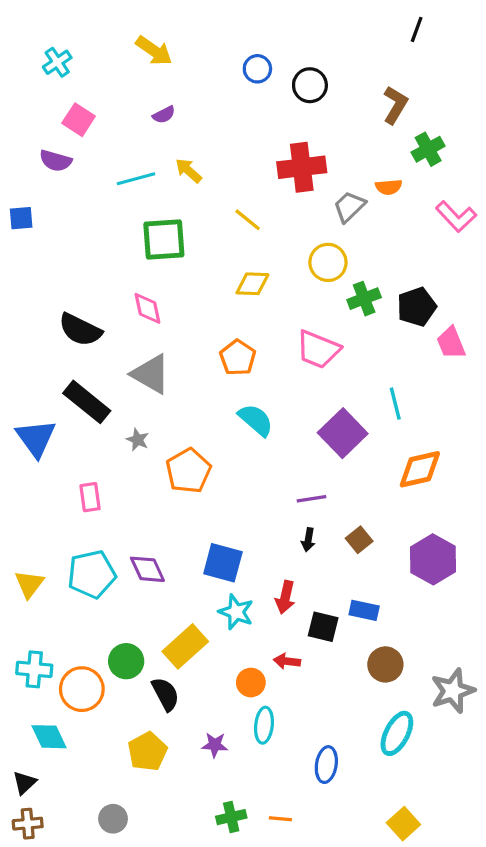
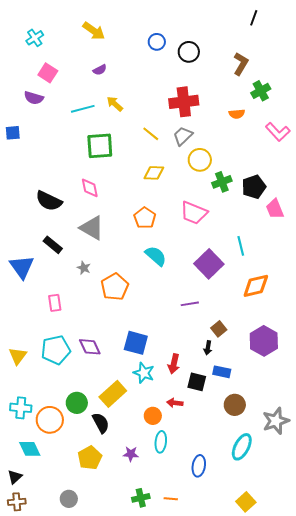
gray trapezoid: (349, 207) -> (183, 136), moved
black rectangle: (87, 402) -> (53, 245), size x0.7
black arrow: (308, 540) -> (208, 348), moved

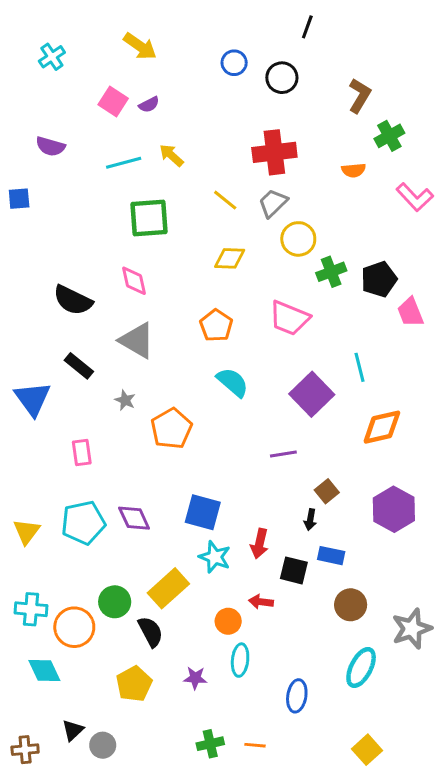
black line: (254, 18) -> (307, 27), moved
pink square: (48, 73) -> (113, 102), moved
black triangle: (15, 477) -> (73, 730), moved

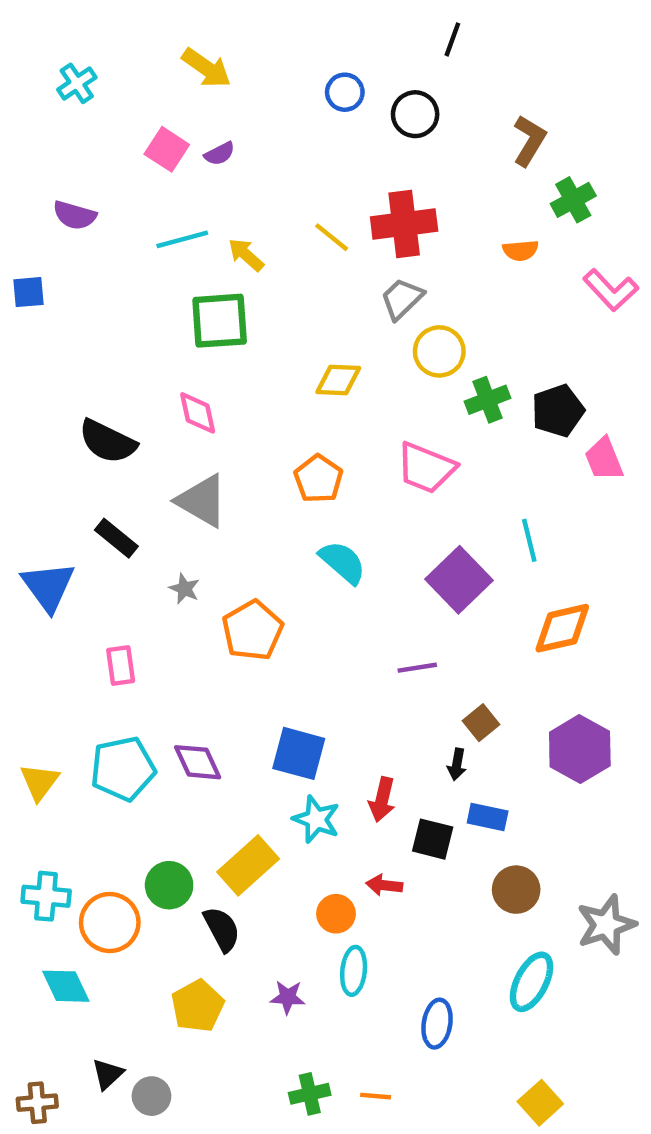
yellow arrow: (171, 155) -> (246, 255), moved
yellow line: (225, 200) -> (332, 237), moved

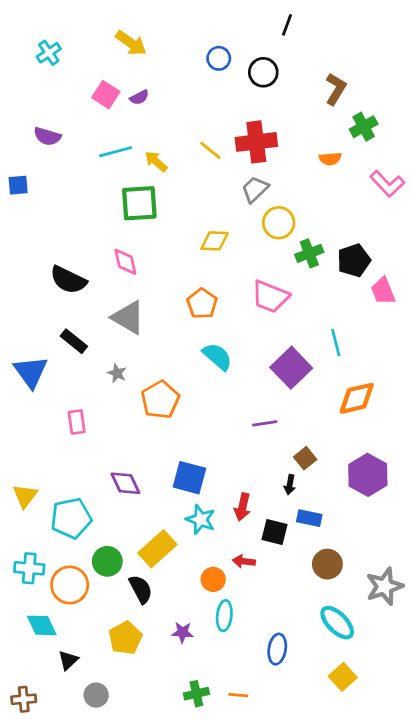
cyan pentagon: (123, 769) -> (71, 518), moved
cyan ellipse: (531, 982) -> (337, 623), turned -72
black triangle: (108, 1074) -> (68, 660), moved
yellow square: (540, 1103) -> (343, 677), moved

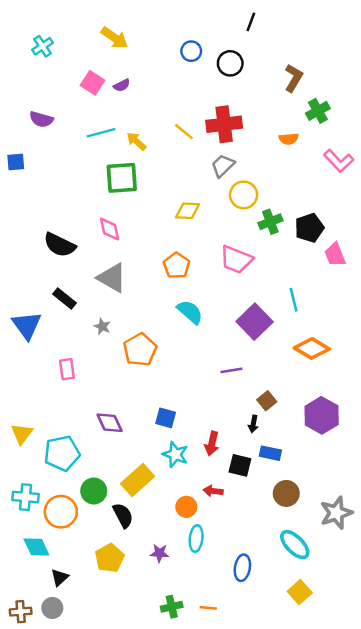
orange diamond: (357, 398) -> (312, 348), turned 44
blue square: (189, 478) -> (166, 418), size x0.7
gray circle: (96, 695) -> (52, 608), moved

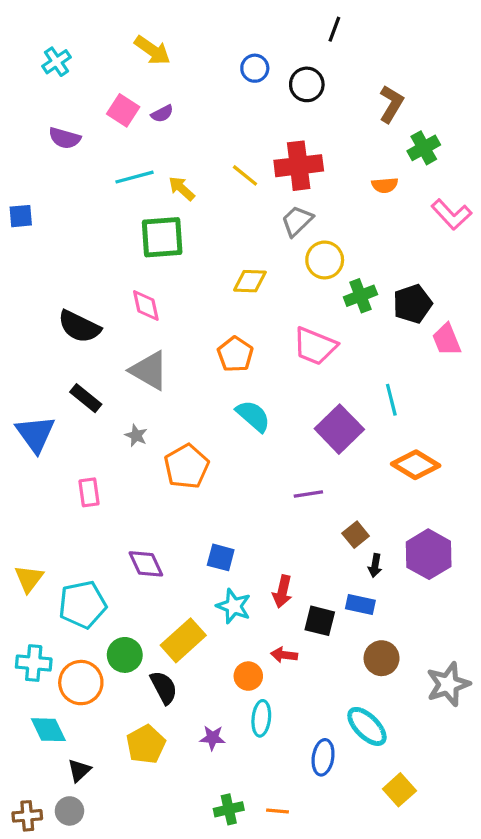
purple semicircle: (41, 119) -> (65, 138), moved
black arrow: (253, 424) -> (375, 566), moved
cyan ellipse: (295, 545) -> (367, 726), moved

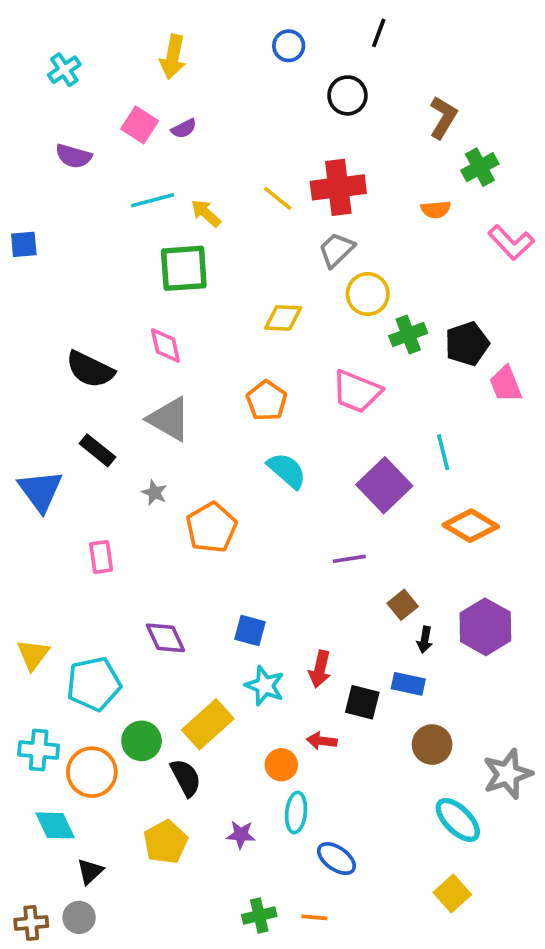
yellow arrow: (152, 50) -> (173, 57), turned 66
blue circle: (255, 68) -> (289, 46), moved
cyan ellipse: (367, 726) -> (458, 820), moved
blue ellipse: (323, 757) -> (336, 859), moved, turned -64

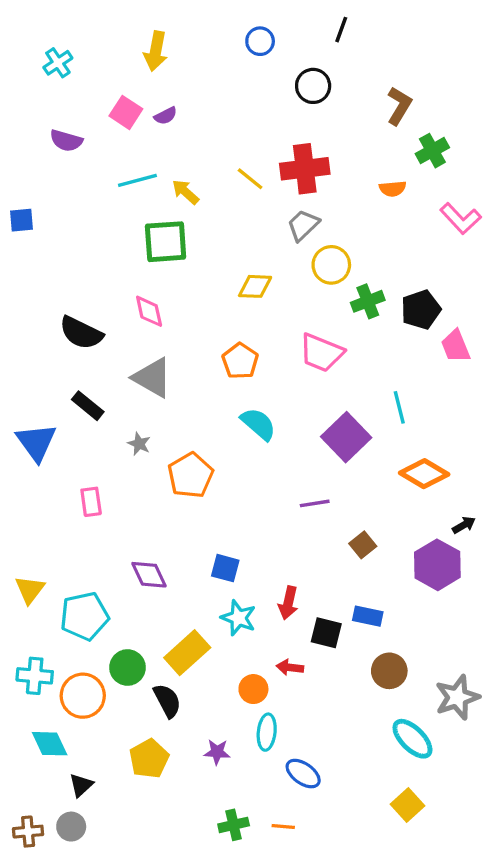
black arrow: (425, 640) -> (464, 525), moved, turned -130

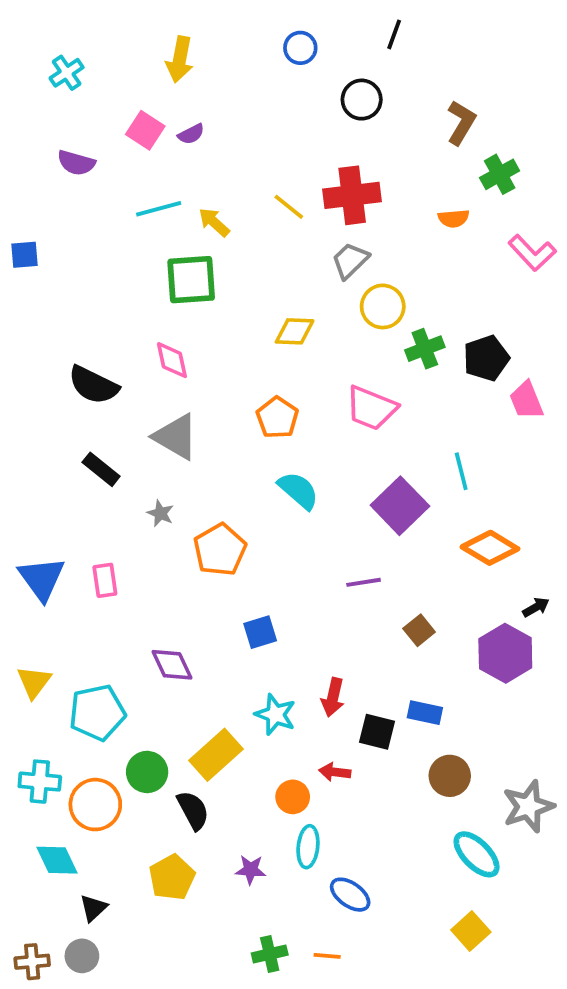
blue triangle: (36, 442) -> (42, 579), moved
blue square: (225, 568) -> (260, 632), moved, turned -32

